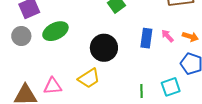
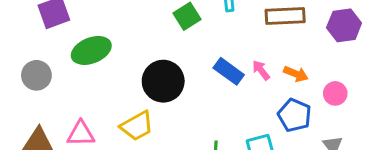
gray circle: (21, 36) -> (36, 75), moved
blue rectangle: (146, 38) -> (229, 71), turned -66

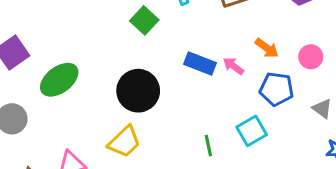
pink arrow: (261, 70) -> (233, 66), moved
orange arrow: (296, 74) -> (267, 48), turned 30

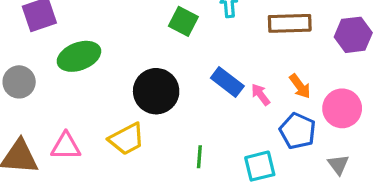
green square: (144, 20) -> (183, 21), turned -32
pink circle: (311, 57) -> (342, 108), size x1.5
green line: (208, 146) -> (199, 157), moved

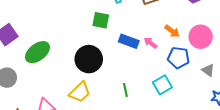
green square: (183, 21) -> (101, 20), moved

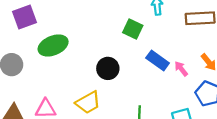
black circle: (89, 59) -> (108, 68), size x0.7

